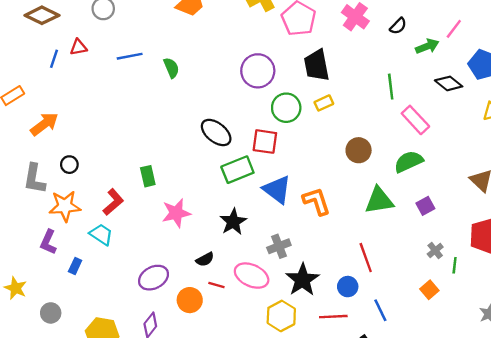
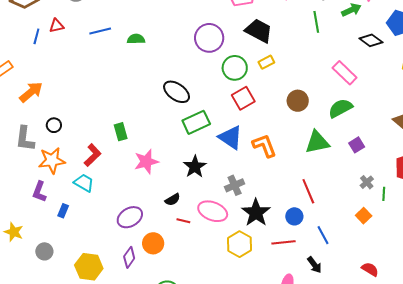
black trapezoid: (317, 65) -> (259, 31), turned 132
green semicircle: (171, 68) -> (136, 39), turned -66
green line: (391, 87) -> (316, 22), moved
red square: (265, 142) -> (243, 98), moved, turned -35
orange circle: (190, 300) -> (153, 243), moved

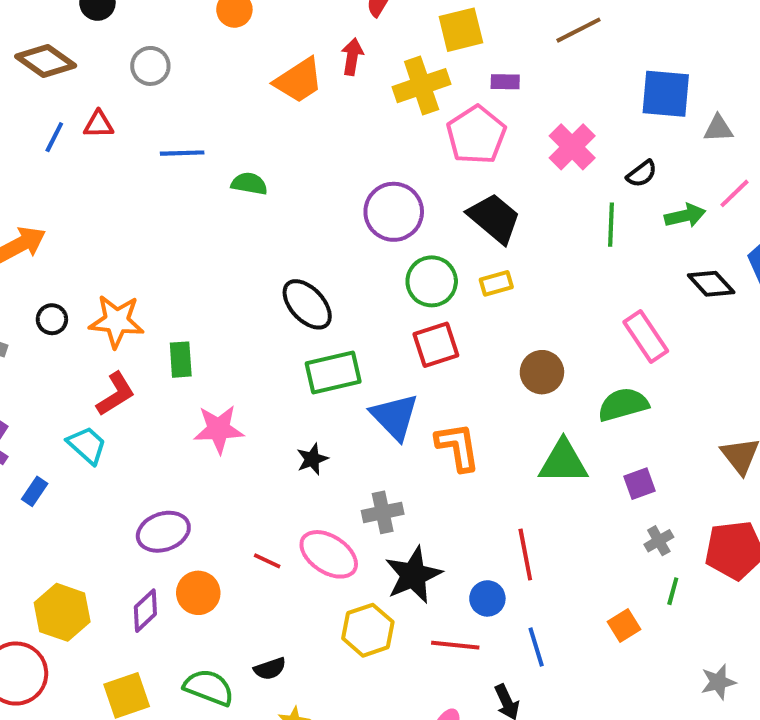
orange star: (52, 161) -> (117, 321), moved
black star: (195, 167) -> (312, 459), size x0.7
gray cross: (367, 182) -> (659, 541), moved
black semicircle: (173, 200) -> (270, 669), moved

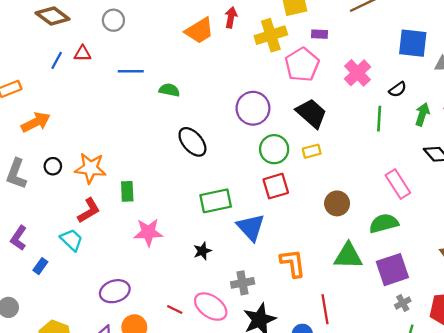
green arrow: (685, 216) -> (422, 114), turned -60
black ellipse: (307, 304) -> (192, 142), moved
orange L-shape: (458, 447) -> (293, 263), moved
purple square: (640, 484) -> (392, 270), size x1.8

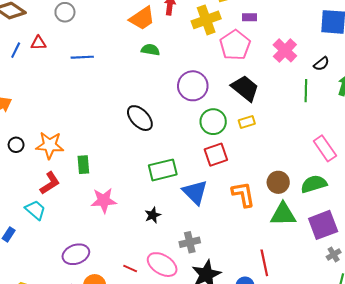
green semicircle: (169, 90) -> (150, 50), moved
brown circle: (337, 203) -> (278, 182), moved
orange L-shape: (293, 263) -> (243, 194), moved

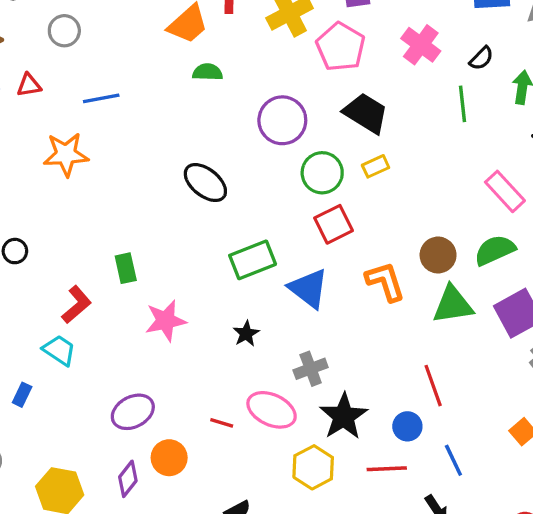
orange star: (50, 145) -> (66, 154), moved

